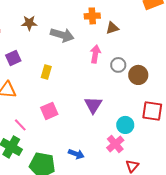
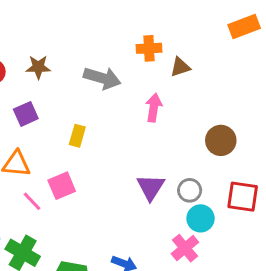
brown star: (29, 23) -> (38, 67), moved
gray circle: (118, 65) -> (190, 190), moved
pink square: (49, 111) -> (62, 186), moved
pink line: (20, 125) -> (32, 201), moved

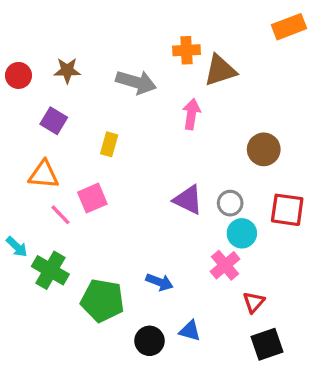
brown triangle: (180, 67) -> (220, 70), size x1.5
purple square: (26, 114) -> (54, 121), turned -35
purple triangle: (151, 187) -> (188, 200), turned -36

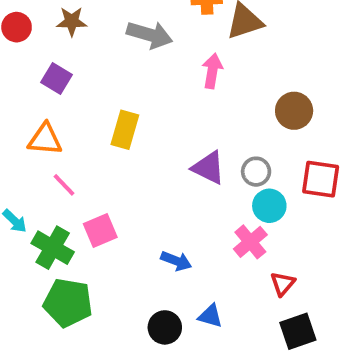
yellow rectangle: (109, 144) -> (125, 130), moved, size x1.4
pink square: (92, 198) -> (100, 230), moved
green pentagon: (102, 301) -> (68, 303), moved

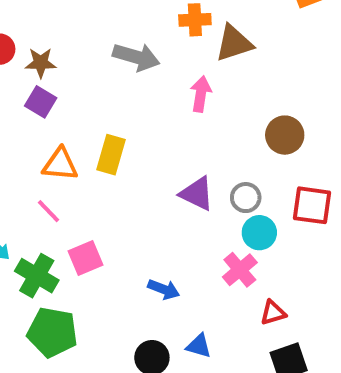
brown star: (72, 21) -> (41, 63), moved
orange triangle: (45, 139) -> (60, 164), moved
red triangle: (283, 284) -> (273, 313), turned 32

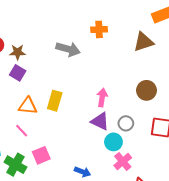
brown triangle: (234, 43) -> (143, 42), moved
pink arrow: (201, 94) -> (102, 98), moved
cyan circle: (259, 233) -> (113, 142), moved

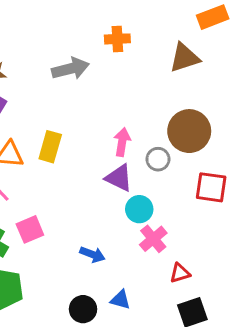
gray arrow: (68, 49) -> (71, 69), turned -30
brown circle: (147, 90) -> (189, 131), size x1.4
gray circle: (126, 123) -> (158, 159), moved

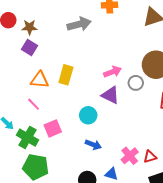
pink arrow: (122, 142) -> (112, 72), turned 60
cyan circle: (139, 209) -> (88, 115), moved
pink cross: (153, 239) -> (130, 156), moved

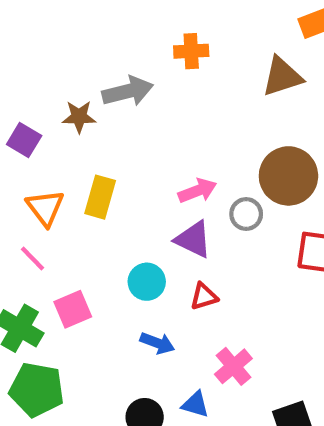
brown star: (30, 27) -> (79, 117), moved
orange triangle: (40, 80) -> (45, 208), turned 48
red triangle: (150, 157) -> (204, 297), moved

